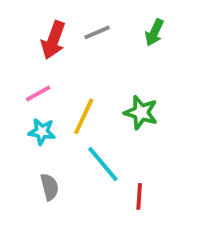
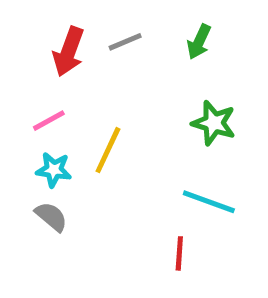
green star: (141, 113) -> (214, 123), moved
cyan line: (103, 164) -> (209, 202), moved, turned -30
gray semicircle: (49, 187) -> (51, 217), moved, turned -36

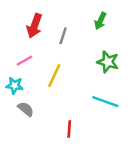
gray line: (125, 42) -> (63, 36), moved, turned -49
cyan star: (54, 170) -> (15, 85), moved
red line: (179, 253) -> (69, 129), moved

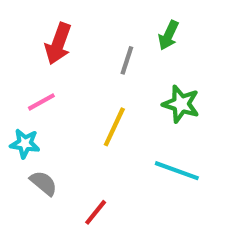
gray line: (63, 36) -> (127, 60), moved
yellow line: (54, 76) -> (114, 127), moved
red line: (69, 129) -> (96, 212), moved, turned 35

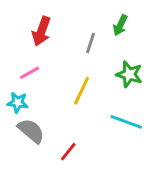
gray semicircle: (44, 183) -> (31, 131), size x1.4

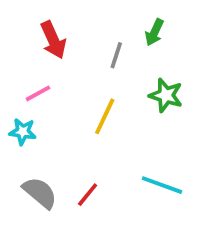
red arrow: (41, 31) -> (53, 40), turned -44
cyan line: (126, 122) -> (162, 185), moved
gray semicircle: (31, 131) -> (40, 193), moved

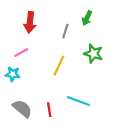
red arrow: (53, 40) -> (30, 22), turned 30
cyan line: (162, 185) -> (78, 101), moved
red line: (88, 195) -> (49, 110), turned -48

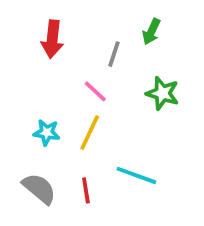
pink line: (21, 53) -> (95, 91), moved, turned 72
yellow line: (59, 65) -> (90, 133), moved
cyan star: (13, 74) -> (47, 133), moved

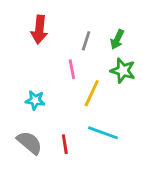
green arrow: (151, 32) -> (117, 39), moved
pink line: (95, 91) -> (72, 69), turned 36
yellow line: (90, 133) -> (92, 93), moved

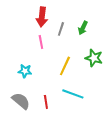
red arrow: (39, 30) -> (42, 17), moved
pink line: (72, 69) -> (41, 42), moved
green star: (123, 71) -> (94, 58), moved

